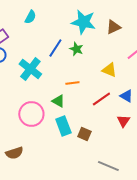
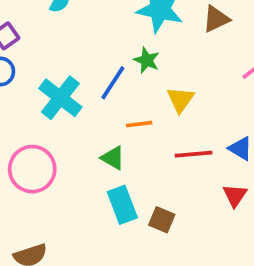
blue line: (55, 48) -> (113, 83), moved
yellow triangle: (109, 70) -> (180, 100), moved, turned 42
red line: (101, 99) -> (194, 154), turned 30
pink circle: (31, 114) -> (32, 169), moved

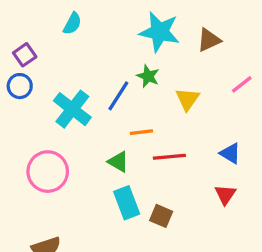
yellow triangle: (180, 100) -> (187, 99), moved
red line: (194, 154) -> (169, 157), moved

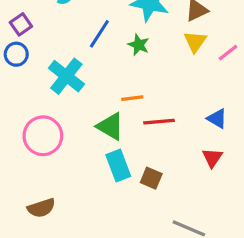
blue line: (118, 96) -> (99, 34), moved
yellow triangle: (187, 99) -> (195, 42), moved
green triangle: (118, 162) -> (110, 126), size x1.4

